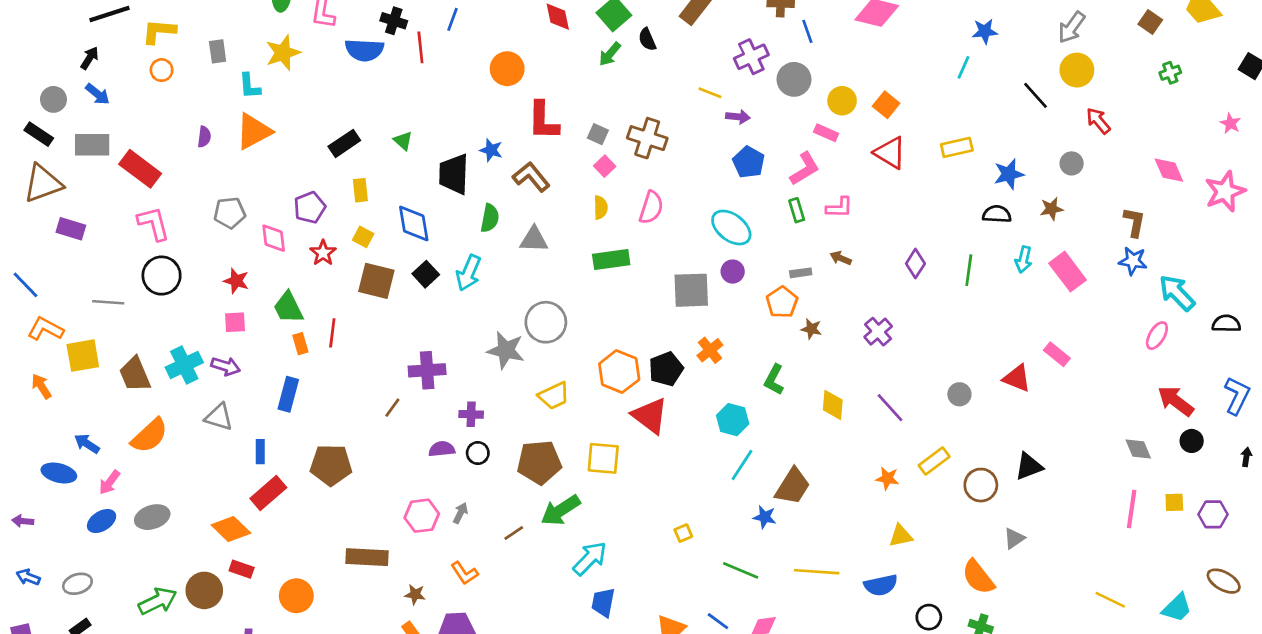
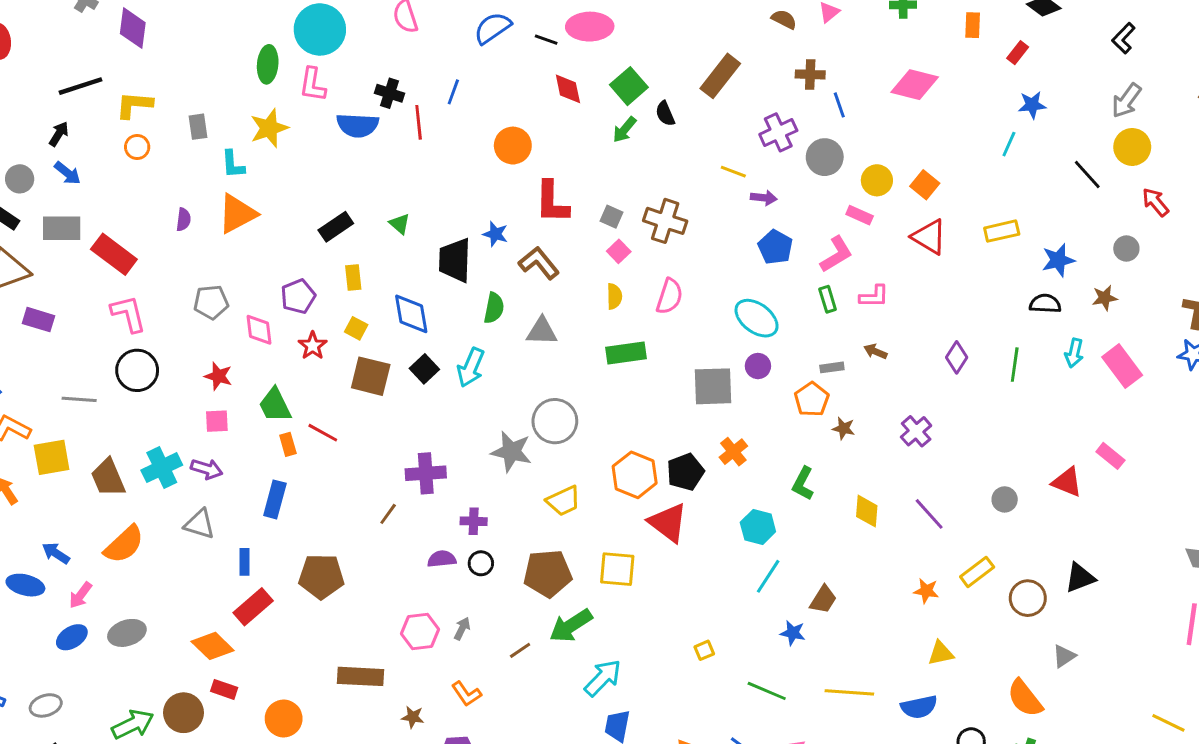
red line: (332, 333) -> (323, 433), turned -68
brown trapezoid: (793, 486) -> (823, 600), size x0.7

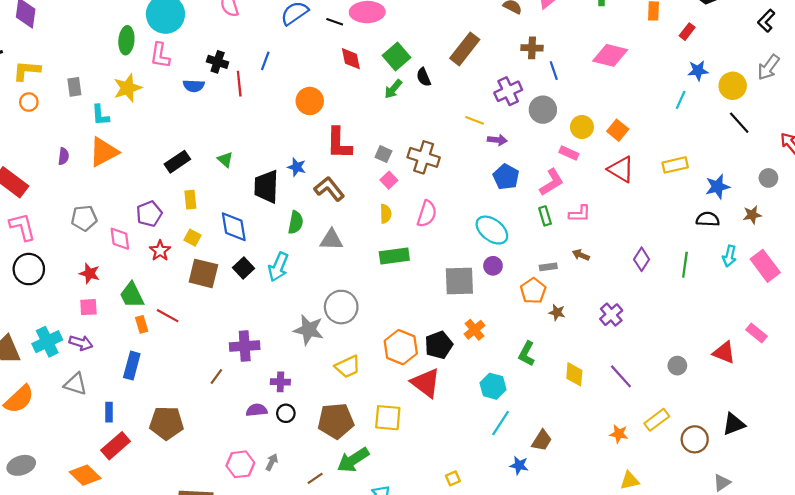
blue semicircle: (358, 125) -> (194, 86), size x0.7
yellow circle: (1132, 147) -> (733, 86), moved

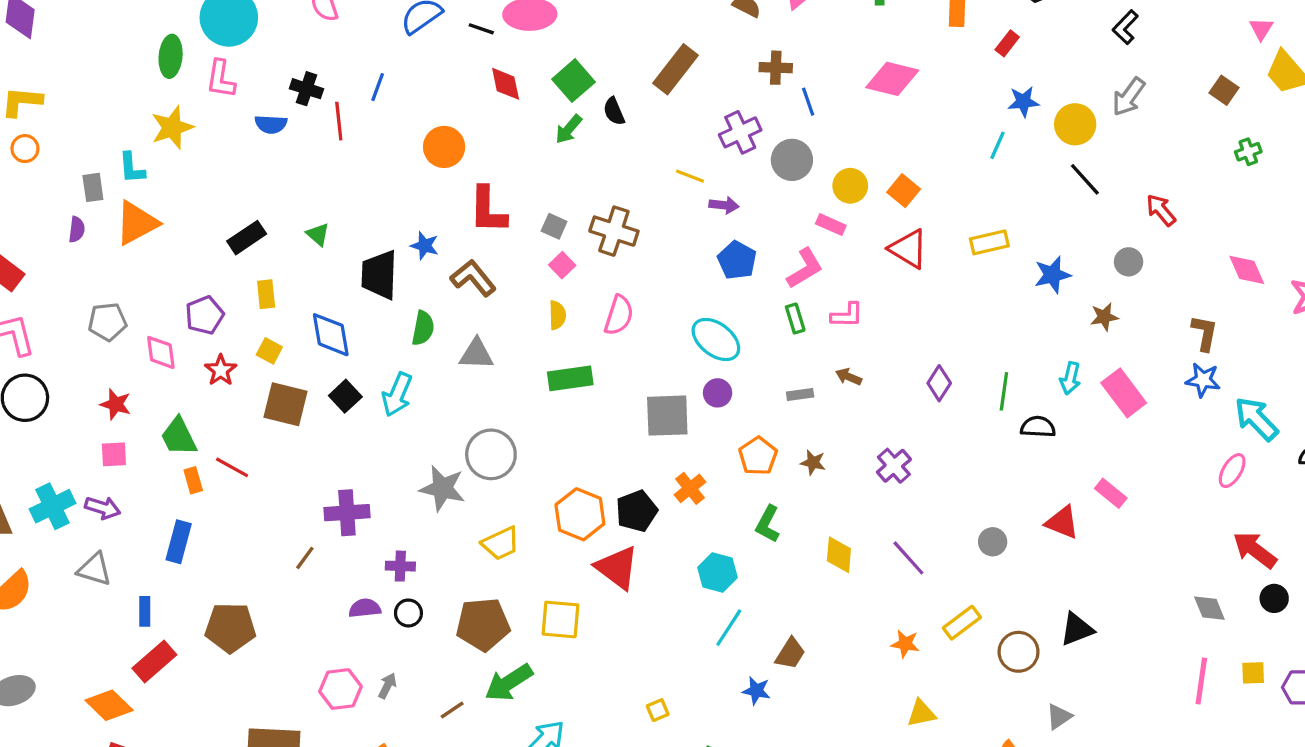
gray rectangle: (74, 87) -> (93, 187), moved
black semicircle: (708, 219) -> (1038, 427), moved
orange pentagon: (533, 291) -> (758, 456), moved

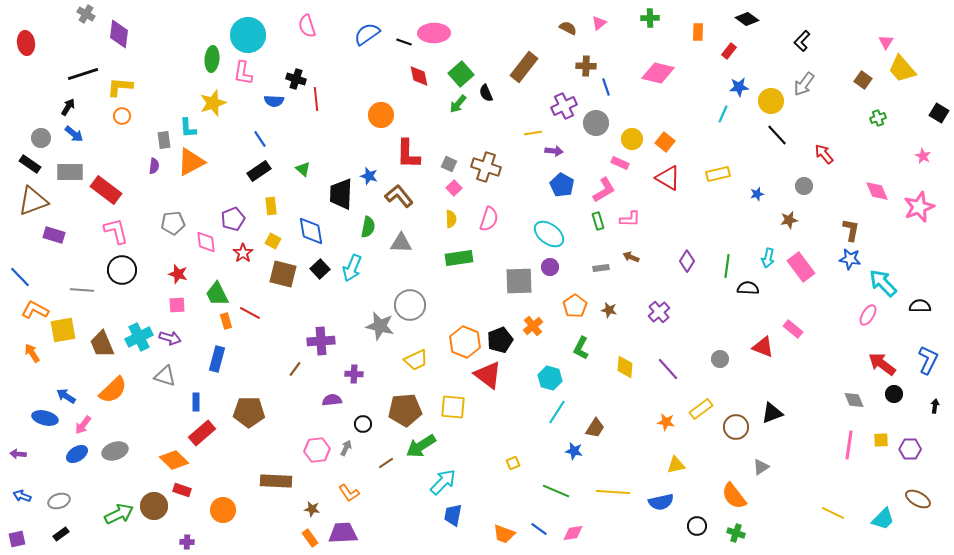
blue line: (378, 87) -> (260, 139), moved, turned -54
yellow line: (690, 176) -> (533, 133), turned -30
blue star: (1052, 275) -> (757, 194), size x0.6
black circle: (408, 613) -> (363, 424), moved

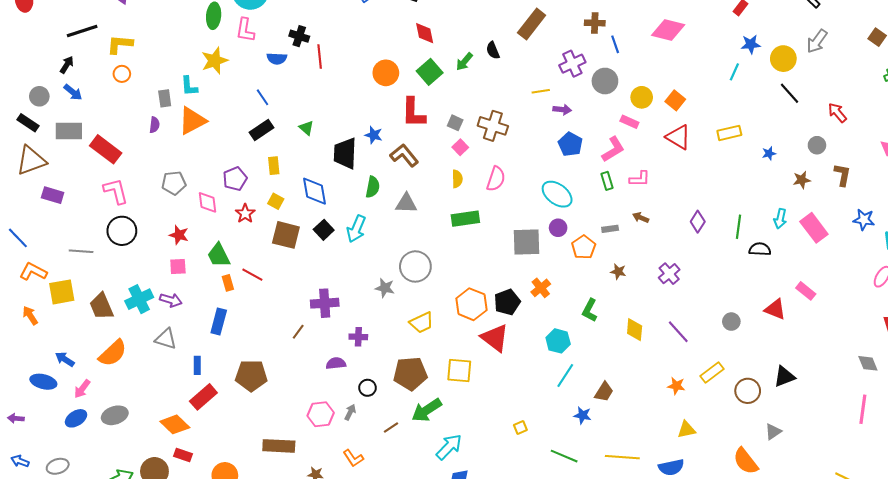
green square: (461, 74) -> (430, 72), moved
brown L-shape: (851, 230) -> (842, 175), moved
orange pentagon: (575, 306) -> (584, 247), moved
gray star: (380, 326) -> (385, 288), size x0.7

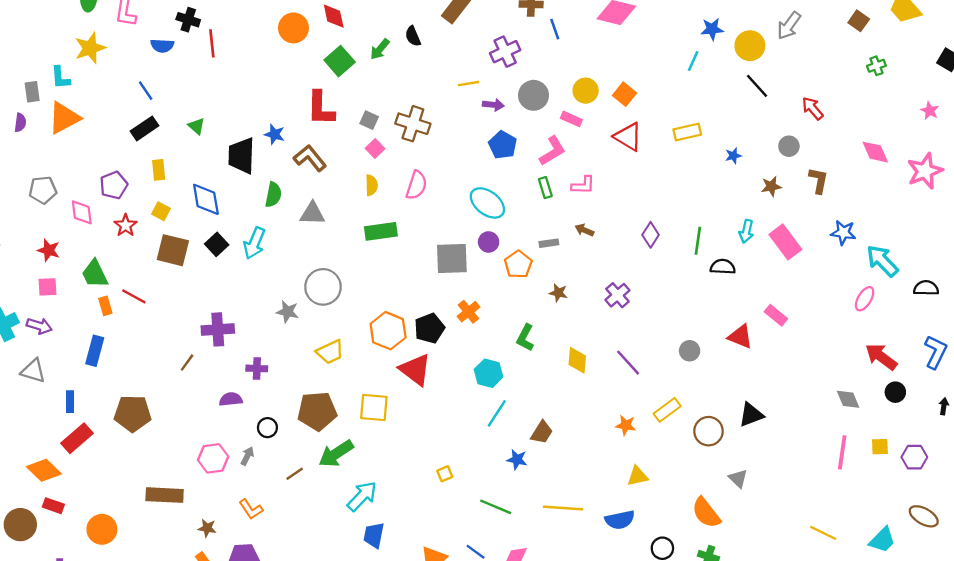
orange circle: (386, 73) -> (293, 28), moved
gray circle: (605, 81) -> (533, 95), moved
gray triangle: (773, 432) -> (738, 478), turned -42

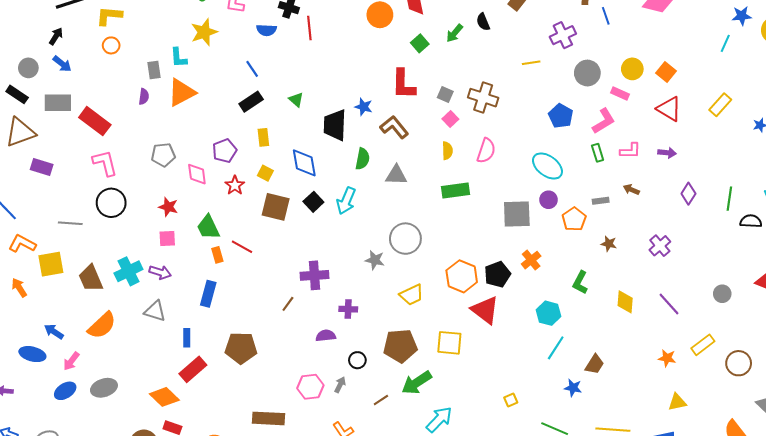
green square: (340, 61) -> (420, 43), size x0.7
purple arrow: (493, 105) -> (667, 153), moved
yellow rectangle: (687, 132) -> (720, 105), turned -35

